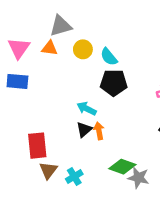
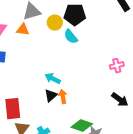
yellow circle: (83, 49) -> (55, 23), moved
black pentagon: (114, 83) -> (75, 15), moved

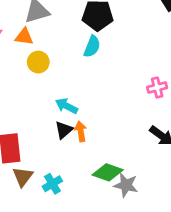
yellow circle: (55, 23) -> (38, 62), moved
cyan semicircle: (71, 37) -> (92, 46), turned -119

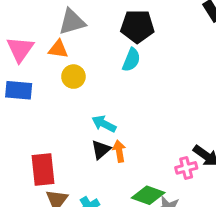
pink cross: (157, 88) -> (186, 168), moved

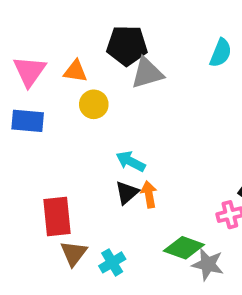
gray triangle: (72, 22) -> (147, 73), moved
black pentagon: (137, 26) -> (127, 45), moved
cyan semicircle: (131, 60) -> (221, 53), moved

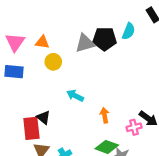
black pentagon: (127, 45) -> (105, 39), moved
black triangle: (127, 193) -> (43, 117), moved, turned -40
orange arrow: (149, 194) -> (105, 115), moved

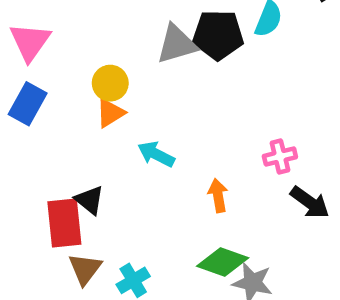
orange triangle: (42, 42) -> (110, 113), moved, turned -40
blue rectangle: (14, 72) -> (28, 104), turned -66
pink cross: (134, 127) -> (280, 157), moved

